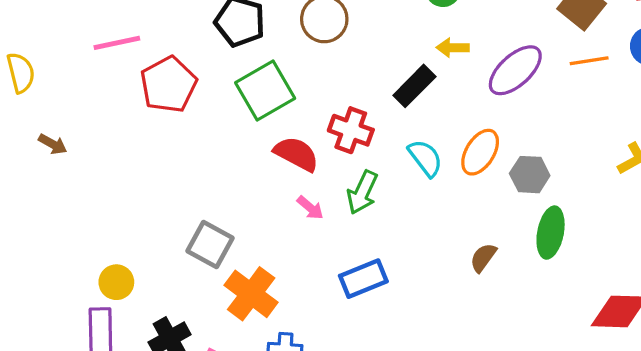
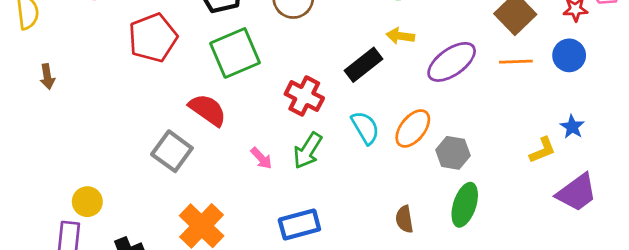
brown arrow: (53, 144) -> (47, 77), turned 45
red semicircle: (296, 154) -> (208, 110), moved
gray square: (210, 245) -> (172, 151), moved
brown semicircle: (483, 258) -> (404, 219), turned -52

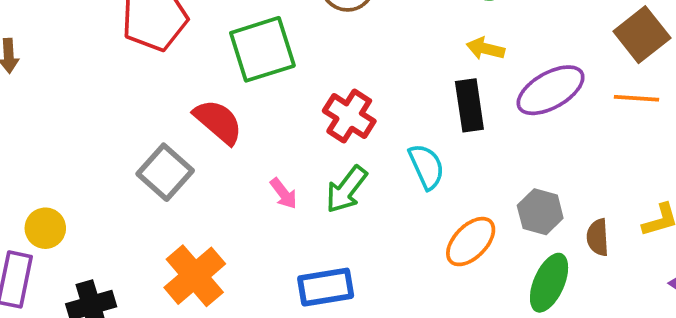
black rectangle: (363, 65) -> (469, 105), moved, turned -66
orange ellipse: (413, 128) -> (471, 242), moved
brown semicircle: (404, 219) -> (598, 237), moved

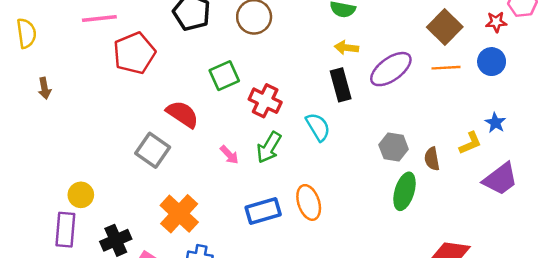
green square: (262, 49) -> (224, 76), moved, size x0.7
orange ellipse: (471, 242) -> (309, 202), moved, turned -56

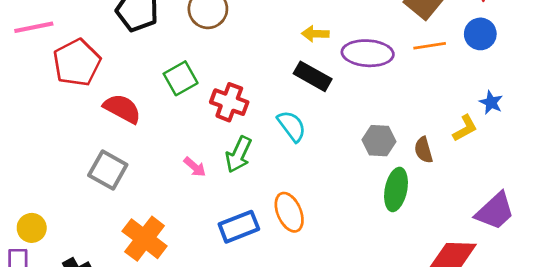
purple ellipse: (391, 69) -> (368, 53), turned 45
black rectangle: (341, 85) -> (313, 76), turned -40
red semicircle: (182, 114) -> (122, 109), moved
purple trapezoid: (500, 179) -> (495, 211), moved

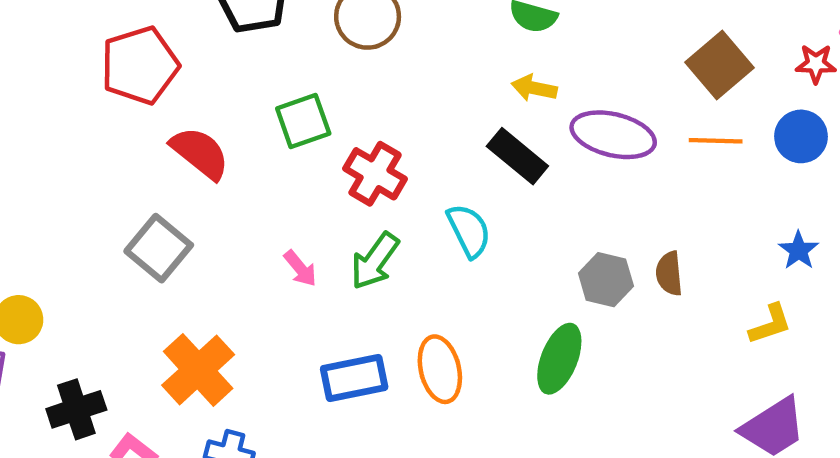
yellow L-shape: (465, 128) -> (770, 324), moved
brown semicircle: (423, 150) -> (669, 274), moved
green ellipse: (396, 189) -> (559, 359), moved

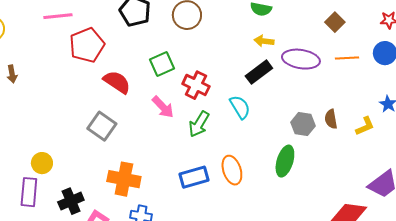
brown square: (719, 65) -> (335, 22), moved, size x0.7
black rectangle: (517, 156) -> (259, 72), turned -72
pink arrow: (300, 268) -> (163, 107), moved, size x1.4
yellow L-shape: (770, 324) -> (365, 126), moved
orange cross: (198, 370) -> (124, 179), turned -32

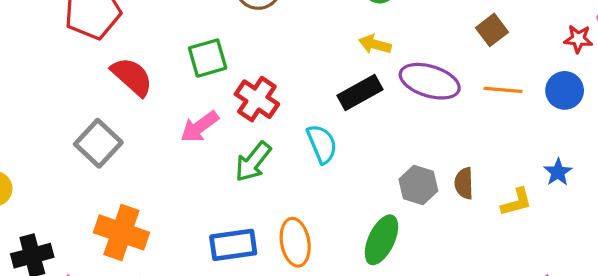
pink arrow: (163, 107) -> (200, 127), turned 90

